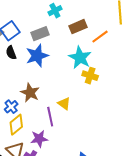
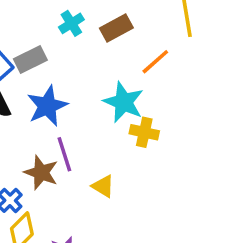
brown rectangle: (78, 27) -> (116, 28), moved
gray rectangle: (40, 34) -> (30, 59), moved
purple line: (50, 117) -> (64, 154), moved

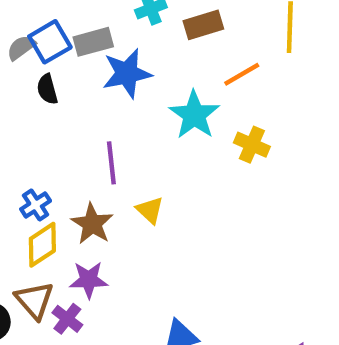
blue star: (47, 106) -> (127, 73), moved
yellow cross: (144, 132) -> (252, 145), moved
brown star: (41, 173) -> (92, 224), moved

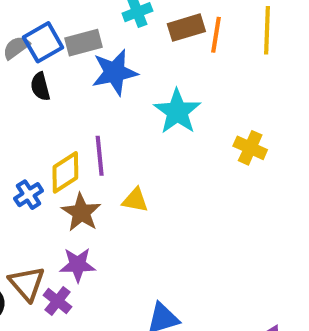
orange line: (242, 74) -> (216, 35), moved, turned -51
yellow cross: (252, 145) -> (250, 148), moved
yellow triangle: (150, 210) -> (135, 200), turned -32
yellow diamond: (42, 245) -> (65, 172), moved

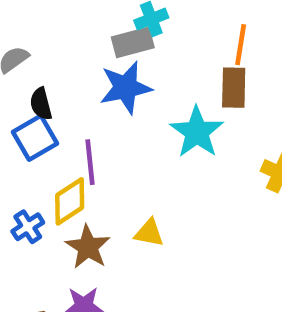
brown rectangle: (186, 28) -> (234, 88), moved, turned -72
blue square: (43, 42) -> (35, 138), moved
gray rectangle: (83, 43) -> (133, 42), moved
purple line: (100, 156) -> (90, 162), moved

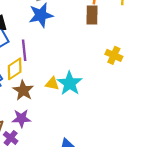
cyan star: (197, 132) -> (70, 83), moved

